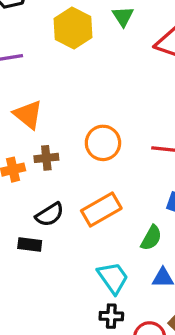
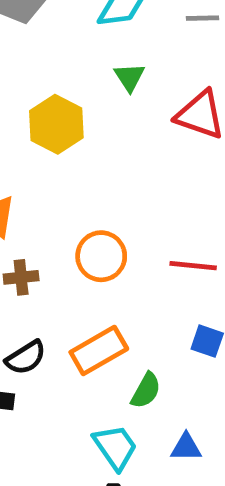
yellow hexagon: (73, 28) -> (56, 124), moved
green semicircle: (151, 238) -> (146, 391), moved

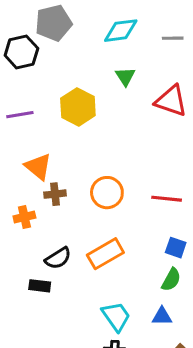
brown cross: (21, 277) -> (55, 194), moved
green semicircle: (146, 391) -> (171, 280), moved

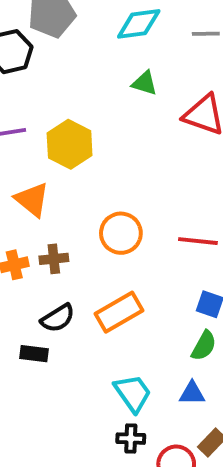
green triangle: (125, 76) -> (145, 83), turned -40
yellow hexagon: (78, 107) -> (70, 144), moved
brown cross: (55, 194) -> (54, 259), moved

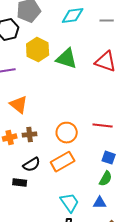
green triangle: (145, 83) -> (67, 59), moved, size x1.6
yellow hexagon: (70, 144) -> (38, 50), moved
orange circle: (121, 233) -> (67, 133), moved

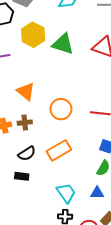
orange triangle: (19, 105) -> (26, 92), moved
orange circle: (67, 133) -> (61, 109), moved
black rectangle: (20, 183) -> (22, 176), moved

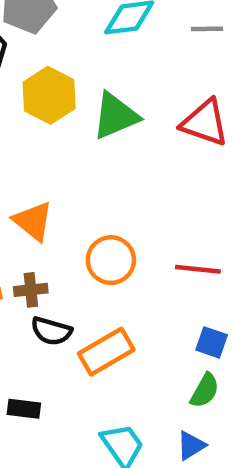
green triangle: (63, 44) -> (115, 116), turned -40
black semicircle: (27, 154) -> (51, 331), moved, turned 48
blue triangle: (97, 193) -> (191, 445), turned -32

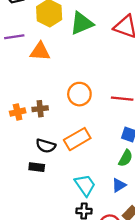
orange triangle: (33, 221) -> (40, 51), moved, turned -35
black semicircle: (51, 331) -> (46, 146), moved

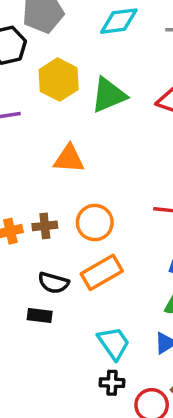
orange triangle: (40, 51) -> (69, 159), moved
orange circle: (79, 94) -> (95, 223), moved

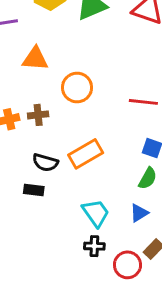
orange triangle: (69, 159) -> (35, 59), moved
orange circle: (95, 223) -> (77, 88), moved

